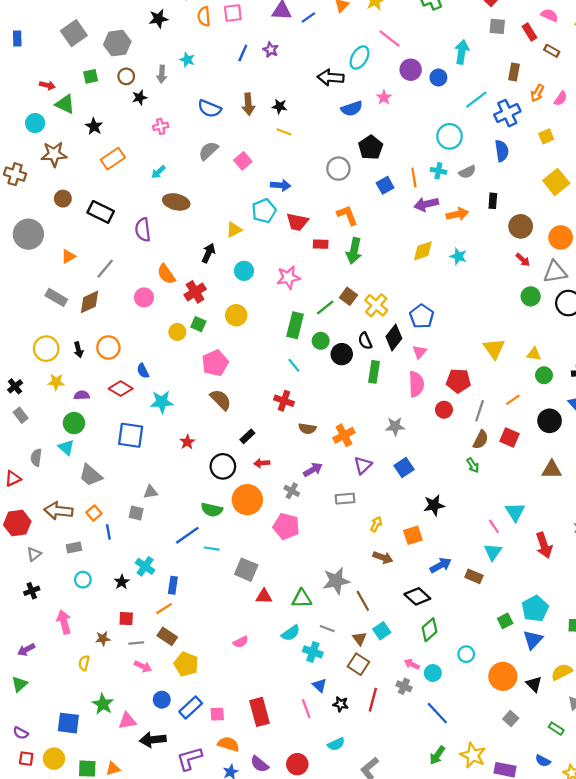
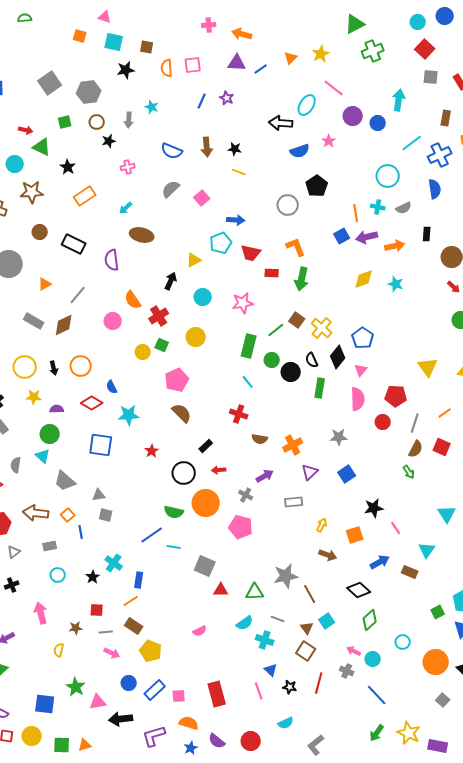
blue square: (385, 185) -> (342, 236), moved
gray triangle: (151, 492) -> (99, 495), moved
pink line: (494, 526) -> (396, 528), moved

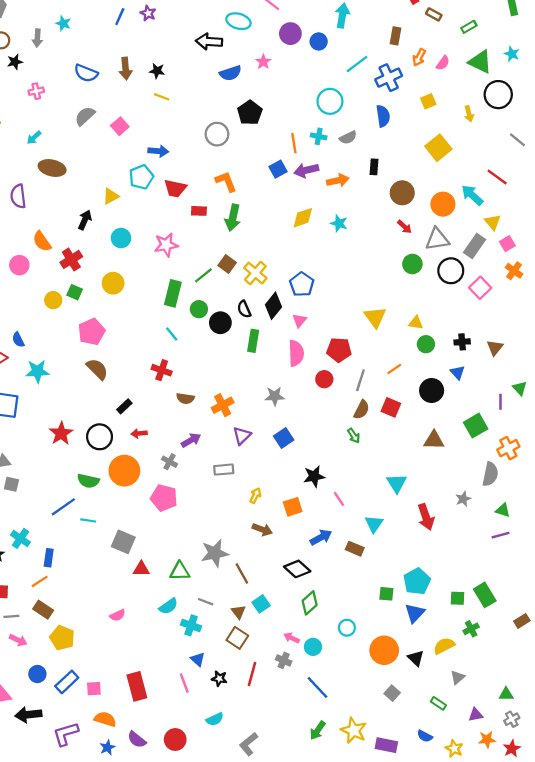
cyan ellipse: (307, 105) -> (238, 21), turned 75
red star: (152, 451) -> (61, 433), moved, size x1.5
green square: (438, 612) -> (386, 594), turned 32

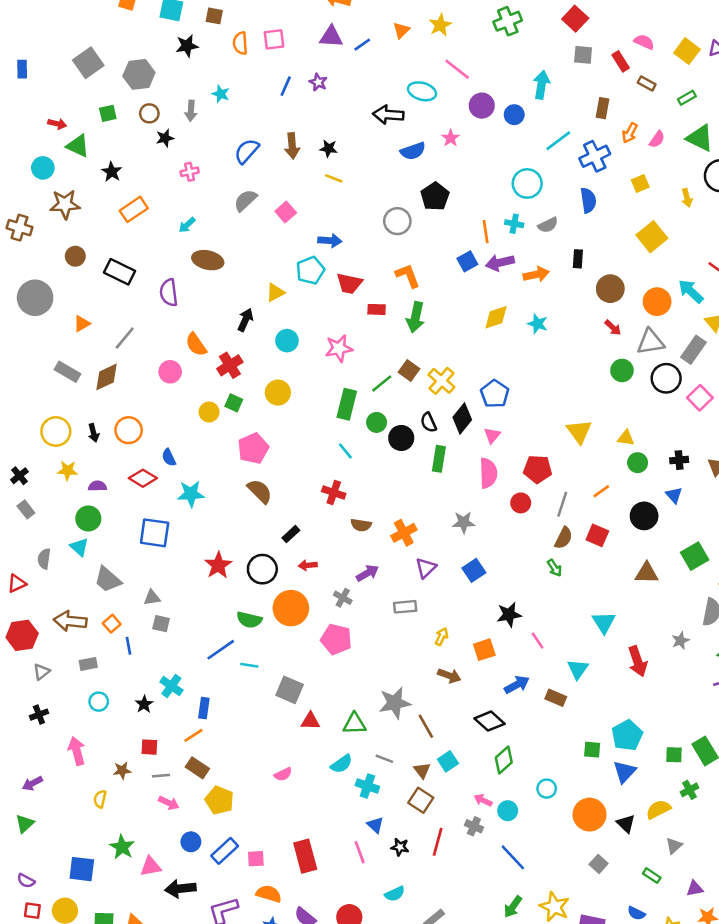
blue semicircle: (86, 73) -> (247, 151), turned 110

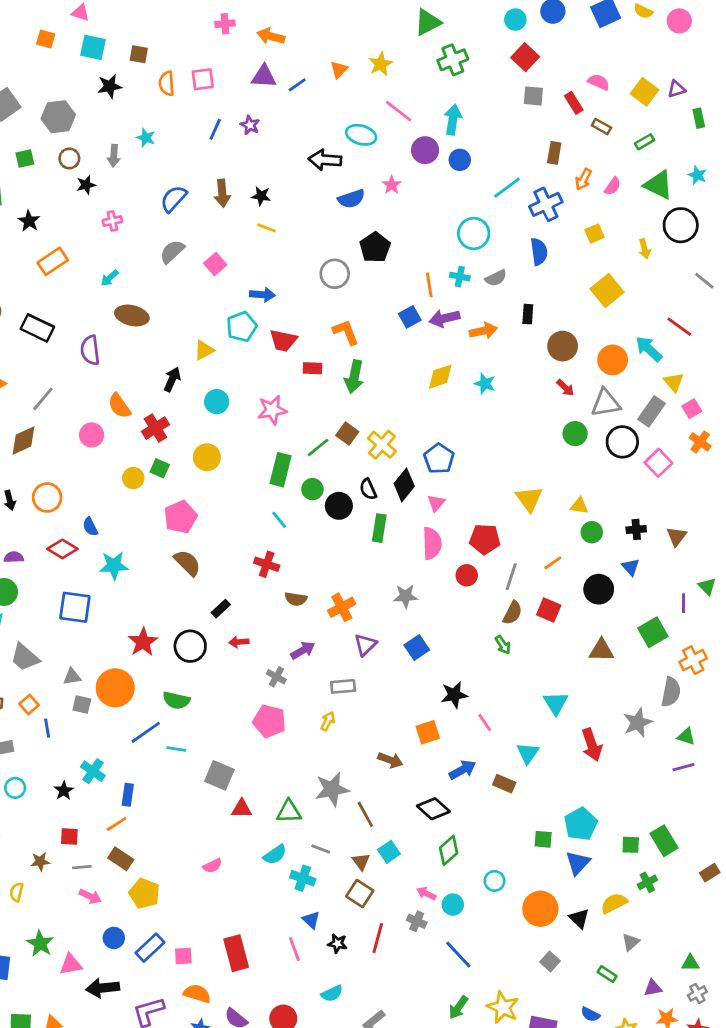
cyan arrow: (541, 85) -> (453, 120), moved
orange circle: (291, 608) -> (115, 688), moved
yellow arrow: (441, 637) -> (328, 721), moved
gray star: (680, 641) -> (638, 723), size x1.5

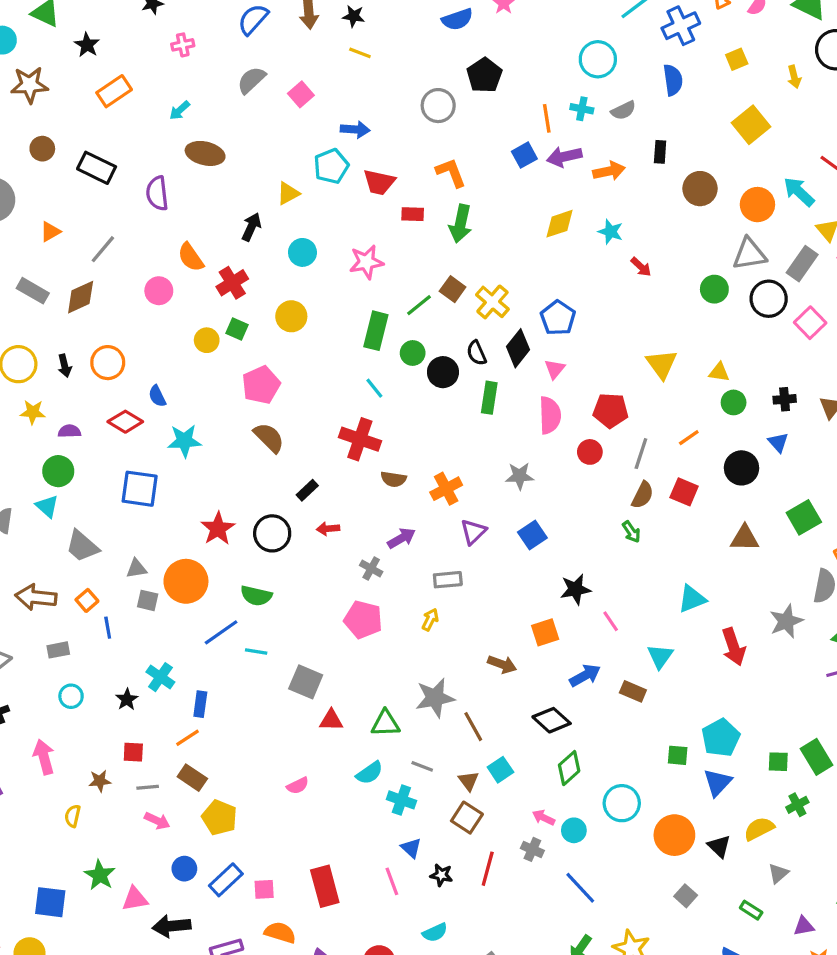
red arrow: (565, 388) -> (641, 267), moved
red cross: (267, 564) -> (360, 439), size x1.4
cyan triangle: (556, 703) -> (692, 599), turned 40
cyan circle: (494, 881) -> (622, 803), size x1.5

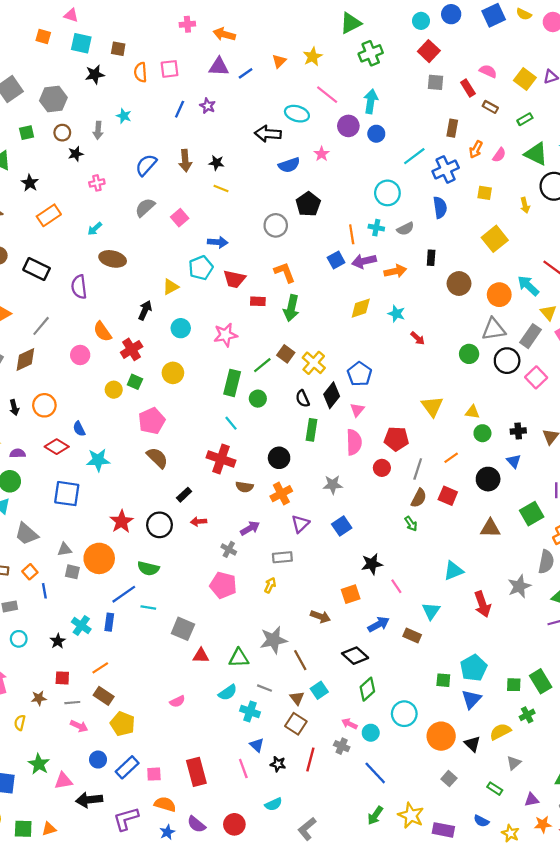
yellow square: (737, 59) -> (485, 193), turned 32
black circle: (443, 372) -> (279, 458), moved
blue rectangle: (200, 704) -> (109, 622), moved

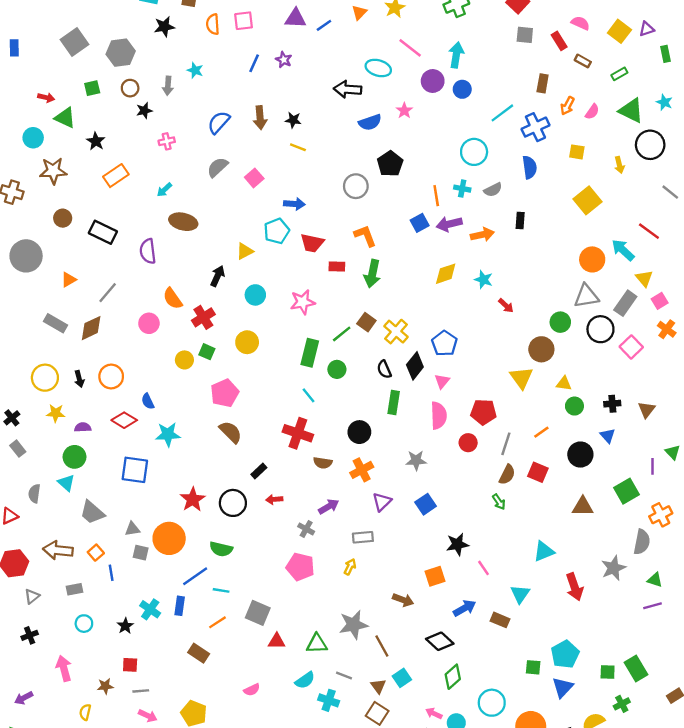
brown circle: (459, 283) -> (541, 349), moved
orange line: (100, 668) -> (218, 622), moved
brown rectangle: (104, 696) -> (199, 653), moved

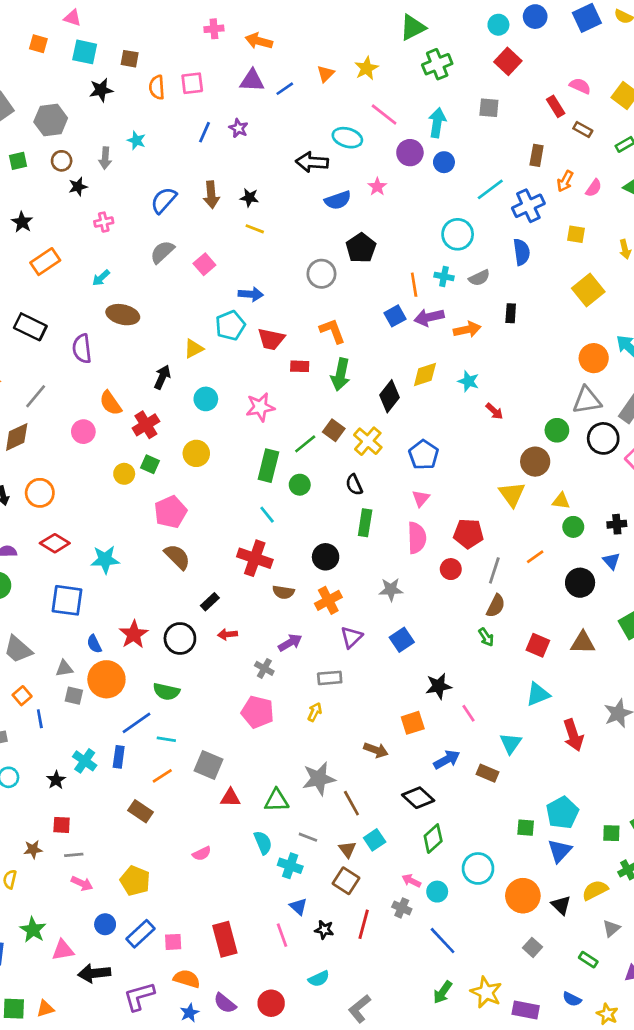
gray square: (525, 35) -> (489, 108), moved
black diamond: (415, 366) -> (390, 396), moved
blue semicircle: (148, 401) -> (94, 644), moved
red square: (538, 472) -> (538, 645), moved
cyan semicircle: (305, 680) -> (263, 843), turned -78

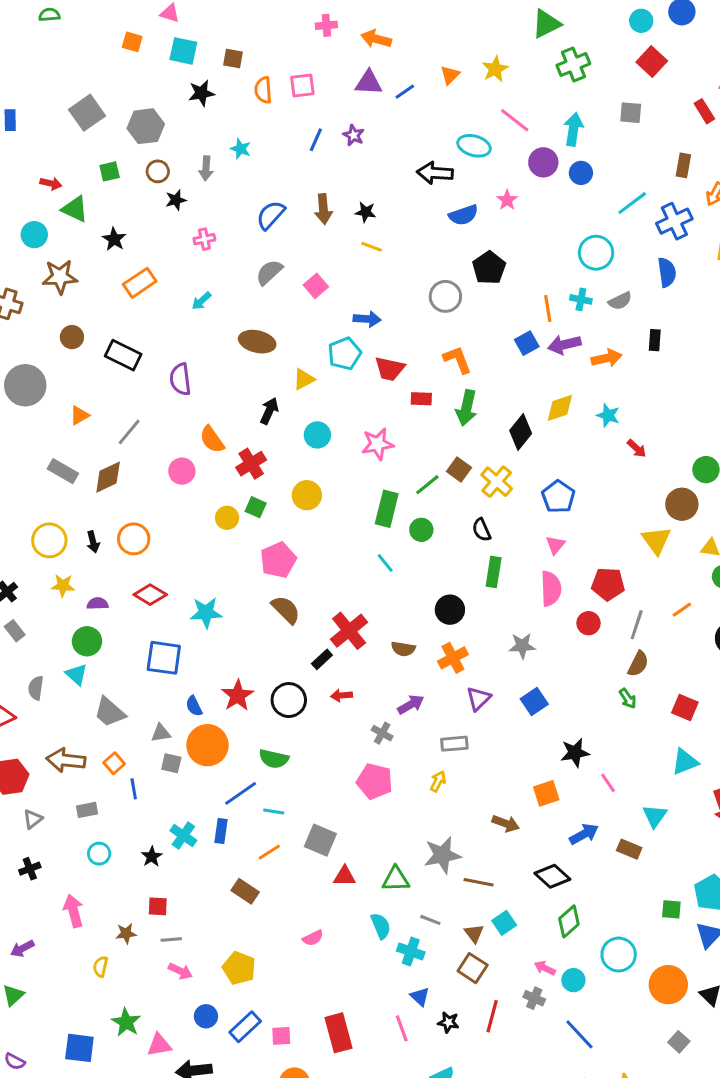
brown ellipse: (123, 315) -> (257, 342), moved
red cross: (255, 558) -> (349, 631), moved, turned 32
brown line: (351, 803) -> (479, 882), turned -50

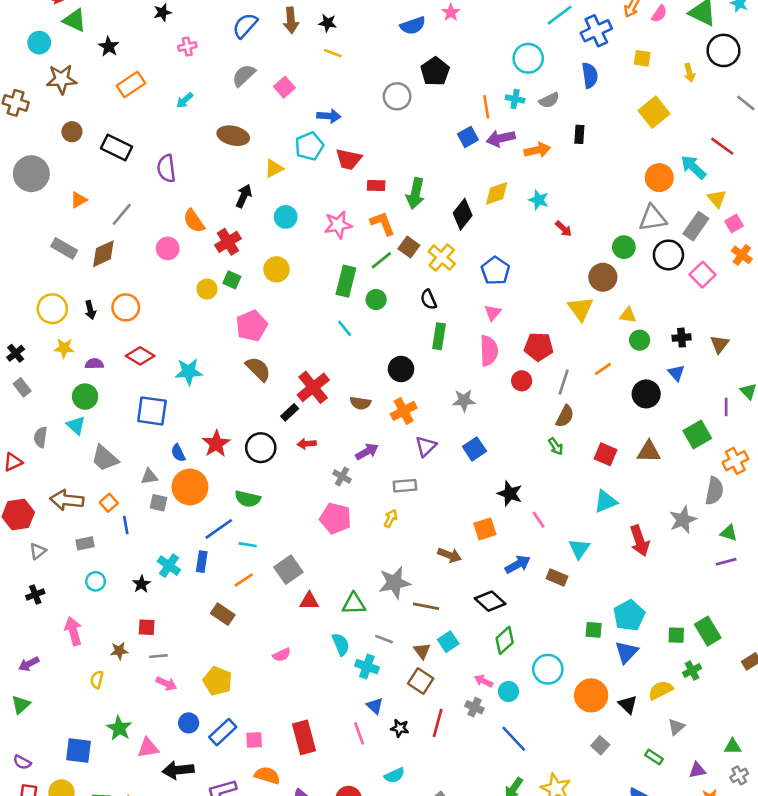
orange L-shape: (457, 360) -> (383, 223), moved
black star: (575, 753) -> (510, 494), turned 30
gray square: (320, 840) -> (288, 570), turned 32

